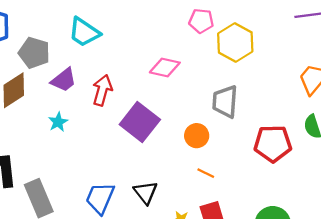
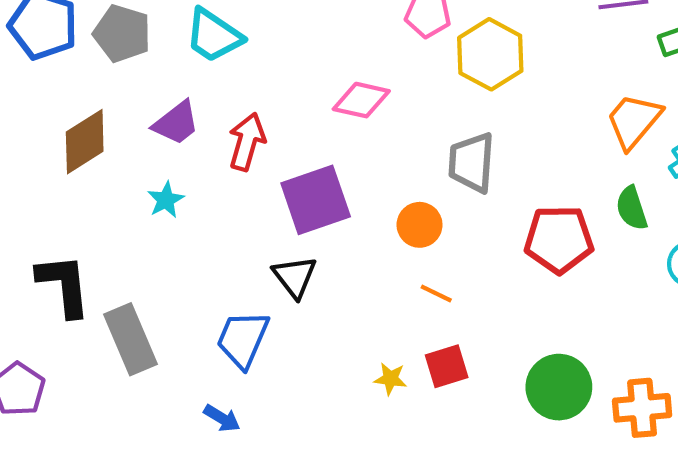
gray pentagon: (34, 53) -> (122, 33), moved
purple square: (140, 122) -> (316, 200), turned 33
black triangle: (146, 192) -> (295, 277), moved

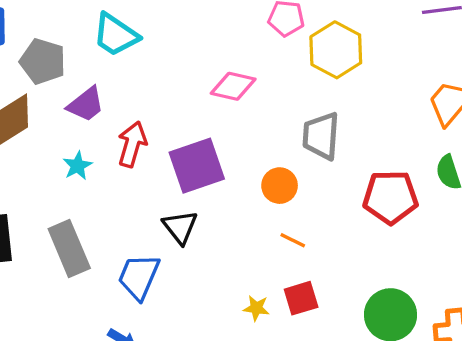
gray pentagon: (122, 33) -> (43, 61), moved
red arrow: (247, 142) -> (132, 144), moved
gray rectangle: (130, 339) -> (69, 249), moved

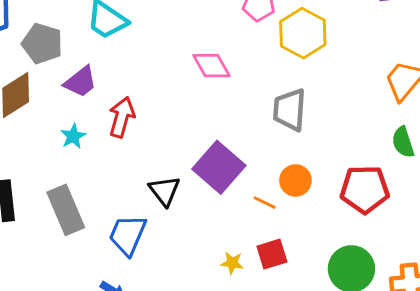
pink diamond: (233, 86) -> (212, 66), turned 48
purple square: (197, 166) -> (219, 167), moved, turned -30
orange circle: (280, 186) -> (295, 180), moved
red pentagon: (390, 197) -> (365, 189), moved

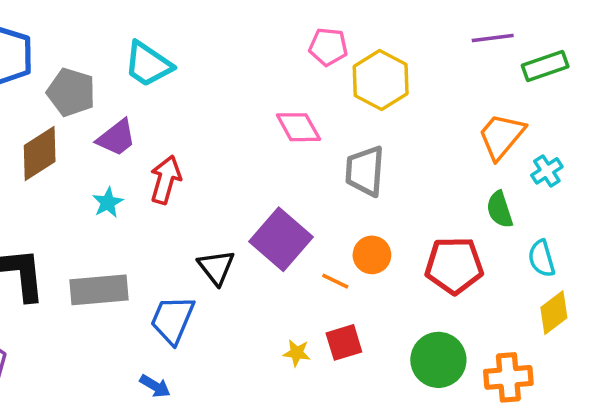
pink diamond: (212, 66) -> (298, 127), moved
gray rectangle: (66, 210) -> (99, 290), turned -72

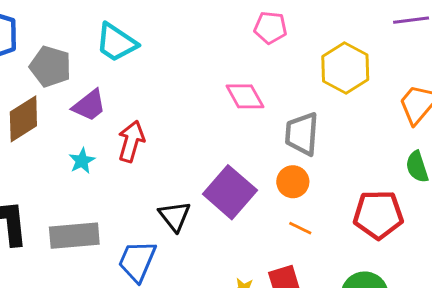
yellow hexagon: (381, 80) -> (345, 68), moved
orange circle: (372, 255) -> (293, 182), moved
orange line: (335, 281) -> (300, 228), moved

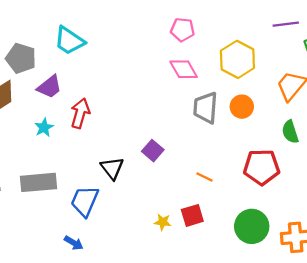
pink diamond: (245, 96) -> (184, 69), moved
orange circle: (293, 182) -> (242, 107), moved
purple square: (230, 192) -> (153, 151), size x0.6

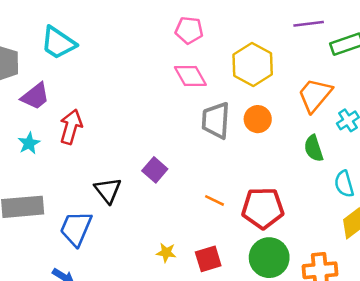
red pentagon: (262, 167) -> (263, 208), moved
red square: (192, 215) -> (208, 259), moved

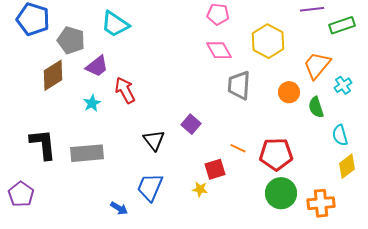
orange circle: (258, 119) -> (289, 92), moved
red arrow: (71, 127) -> (125, 90), turned -44
blue trapezoid: (76, 228) -> (150, 187), moved
red square: (208, 259) -> (215, 169), moved

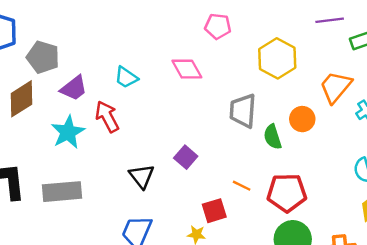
cyan trapezoid: (115, 24) -> (126, 77), moved, size x0.7
pink diamond: (219, 50) -> (187, 69), moved
cyan star: (92, 103) -> (68, 132), size x1.6
green semicircle: (316, 107) -> (273, 137), moved

